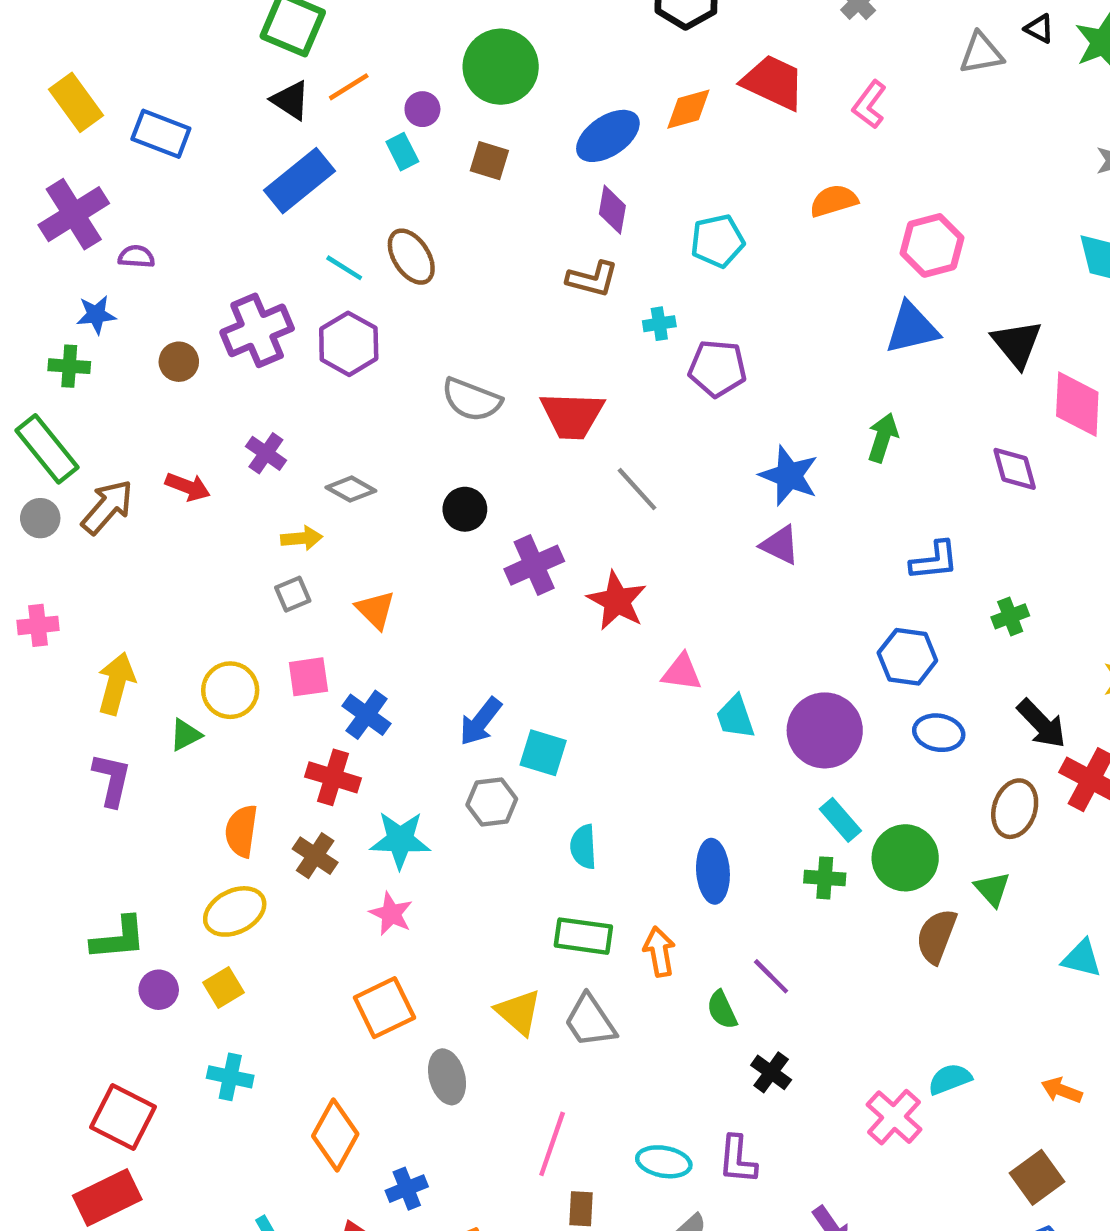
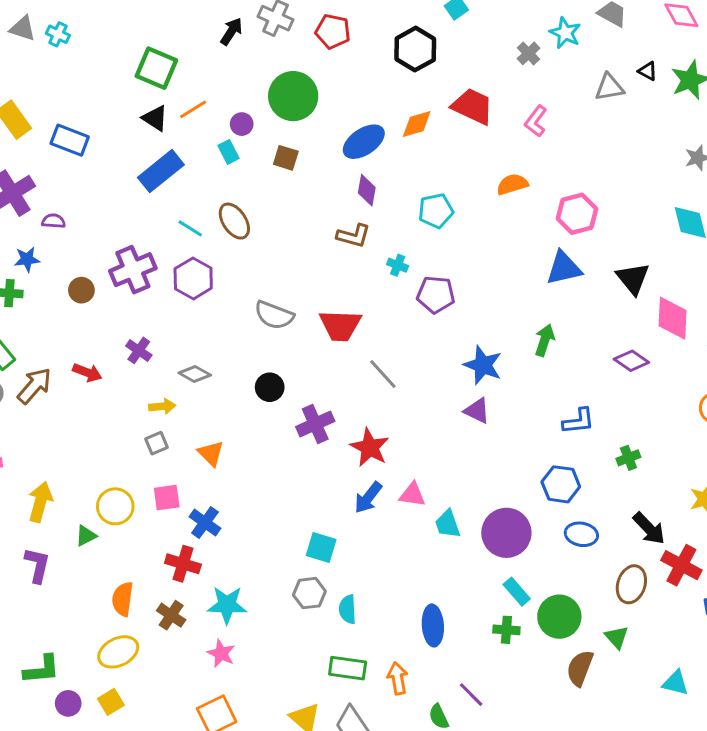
cyan cross: (659, 324) -> (398, 265), turned 30
purple diamond: (1015, 469) -> (631, 361), turned -40
blue arrow: (481, 722) -> (368, 498), moved
gray hexagon: (492, 802) -> (309, 593), moved

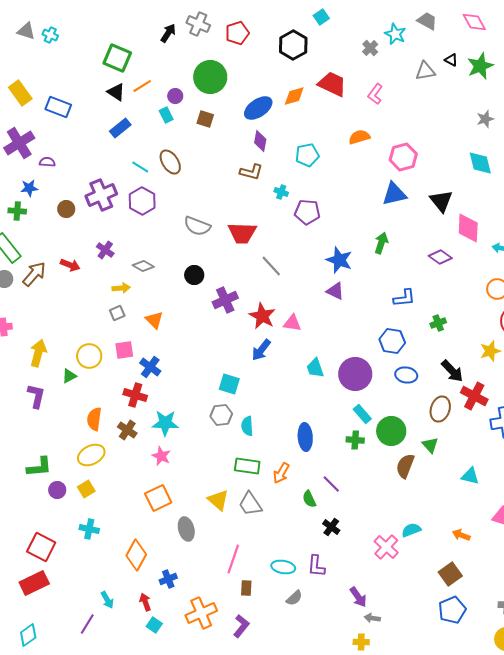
red pentagon: (333, 31) -> (237, 33), turned -30
blue rectangle: (161, 171) -> (120, 128), size x0.7
pink triangle: (412, 495) -> (292, 323), moved
orange arrow: (398, 678) -> (281, 473), turned -140

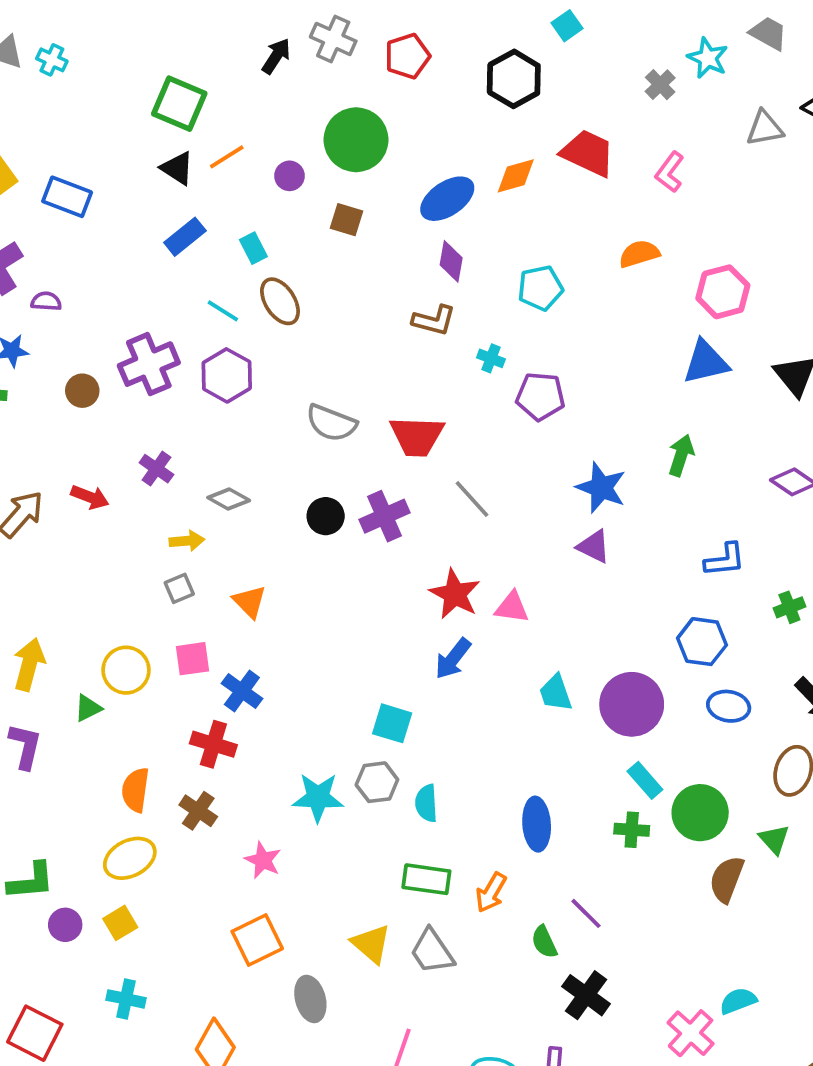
cyan rectangle: (166, 115) -> (253, 248), moved
purple cross: (225, 300) -> (385, 516), moved
cyan star: (165, 423) -> (318, 797), moved
black cross: (331, 527) -> (586, 995), size x1.4

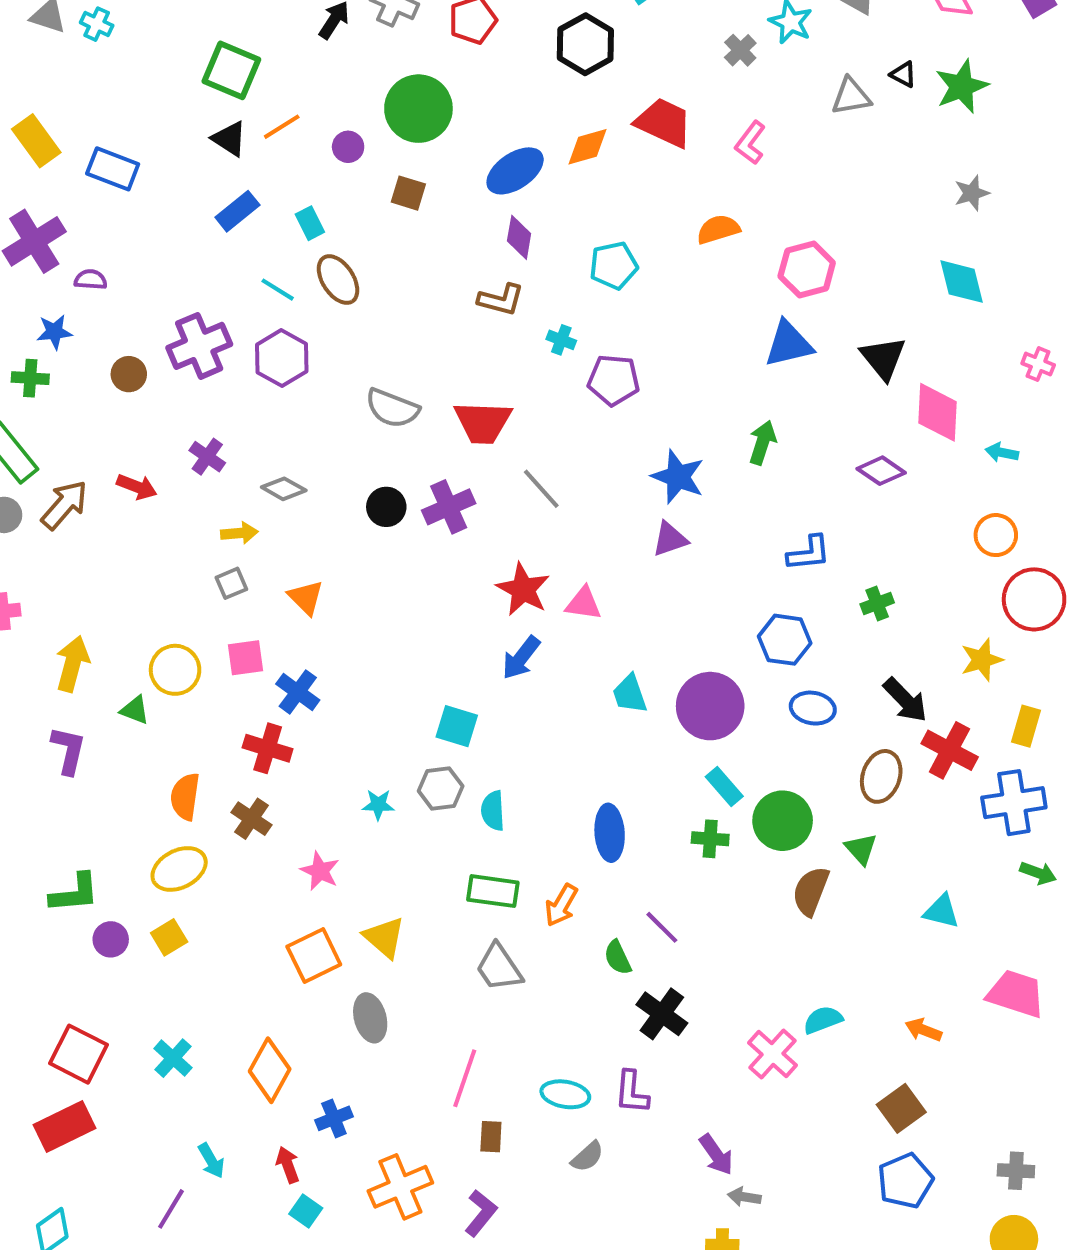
purple triangle: (594, 547) -> (670, 539), turned -45
green triangle: (88, 708) -> (135, 710), turned 48
cyan star: (318, 797) -> (378, 805), size x0.6
yellow triangle: (371, 944) -> (384, 937), moved
cyan cross: (126, 999) -> (173, 1058), moved, turned 30

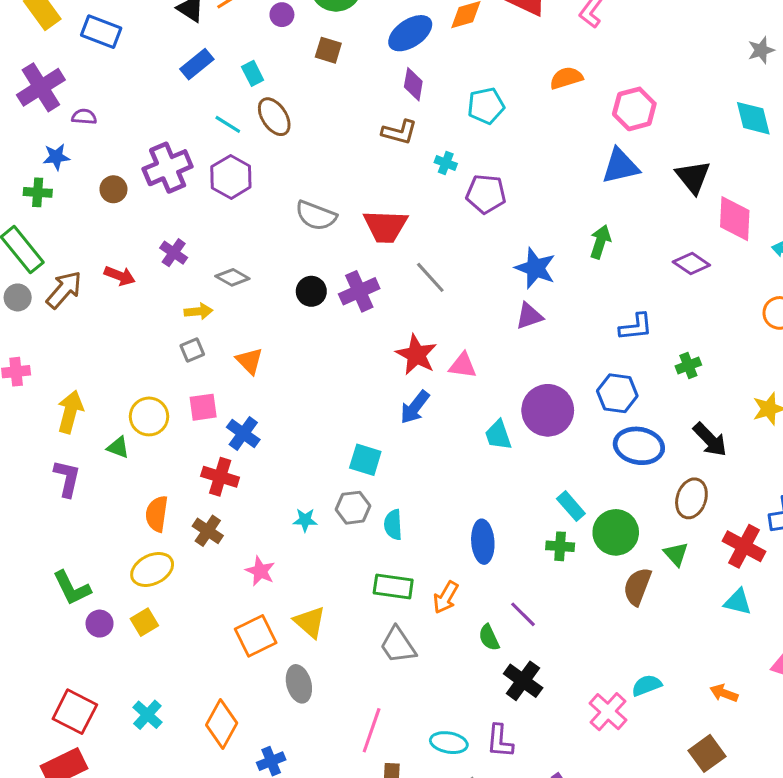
purple circle: (710, 706) -> (548, 410), moved
blue ellipse: (813, 708) -> (639, 446), size x1.4
red cross: (950, 750) -> (744, 546), moved
green L-shape: (74, 893) -> (72, 588), turned 69

